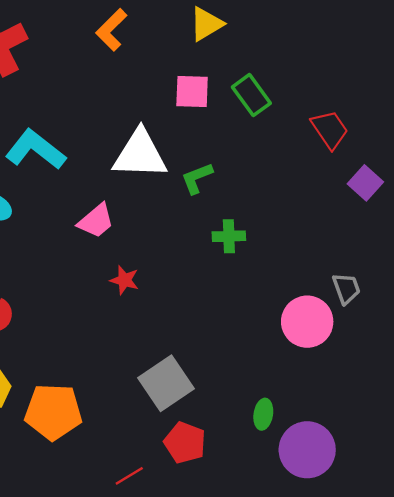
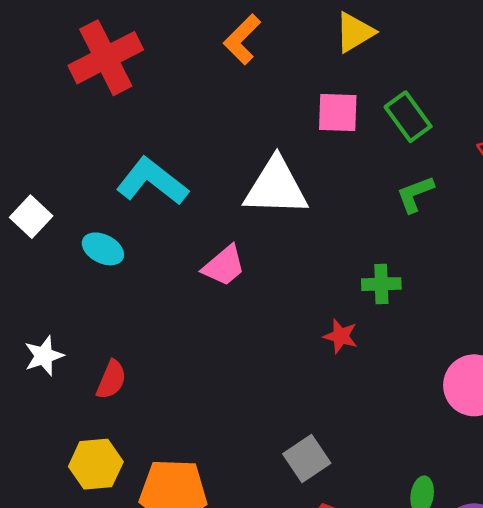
green L-shape: (197, 178) -> (415, 194), moved
red star: (124, 280) -> (341, 336), moved
gray square: (166, 383) -> (307, 458), size x0.7

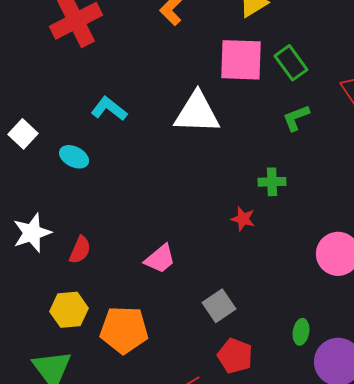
pink square: (338, 112) -> (241, 60), size x1.5
cyan L-shape: (152, 181) -> (109, 109), size x0.7
pink trapezoid: (224, 266) -> (160, 259), moved
white star: (44, 356) -> (32, 233), size x1.4

